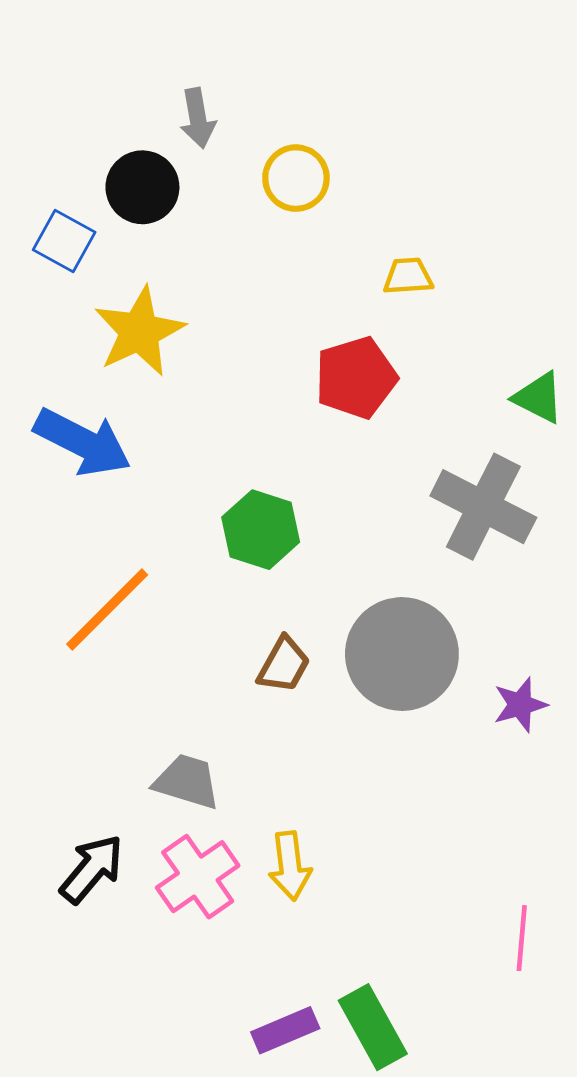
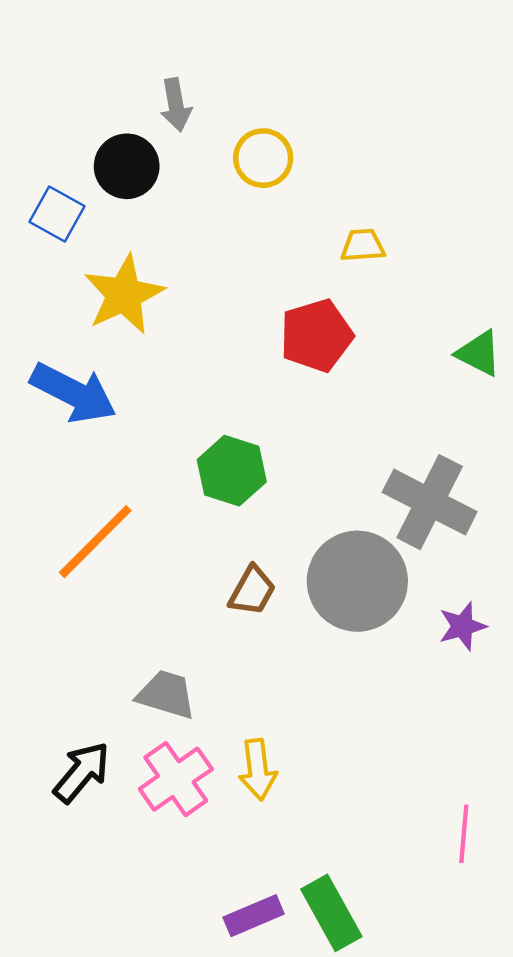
gray cross: (483, 507) -> (430, 502), moved

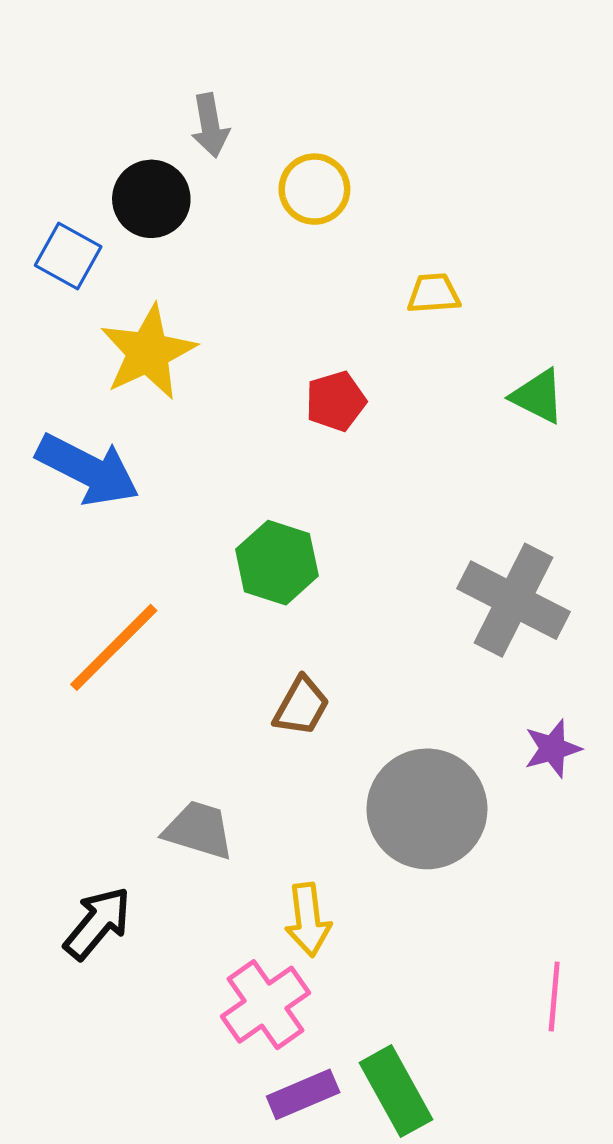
red pentagon: (316, 336) -> (336, 401), moved, size x0.7
green triangle: (479, 353) -> (538, 396), moved
gray circle: (357, 581) -> (427, 809), moved
pink cross: (176, 779) -> (266, 1005), moved

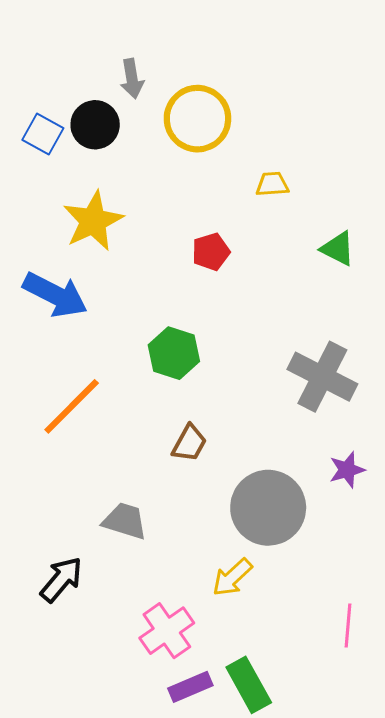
yellow circle: (314, 189) -> (197, 119), size x1.5
blue square: (68, 256) -> (43, 134), moved
yellow arrow: (308, 920) -> (232, 577), moved, turned 54

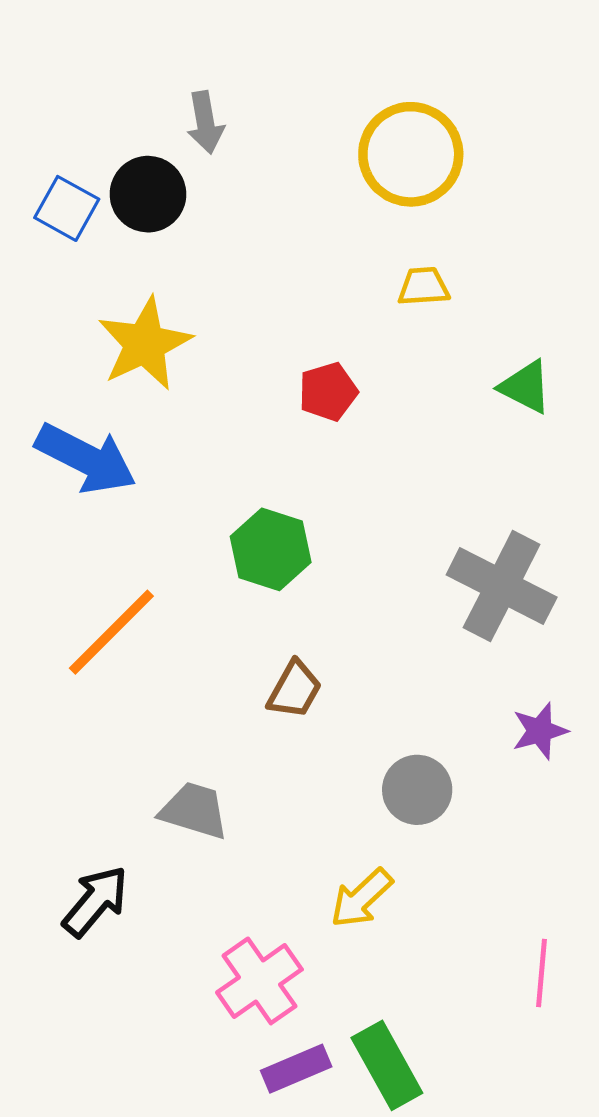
yellow circle: (197, 119) -> (411, 154), moved
gray circle: (268, 508) -> (417, 790), size x0.6

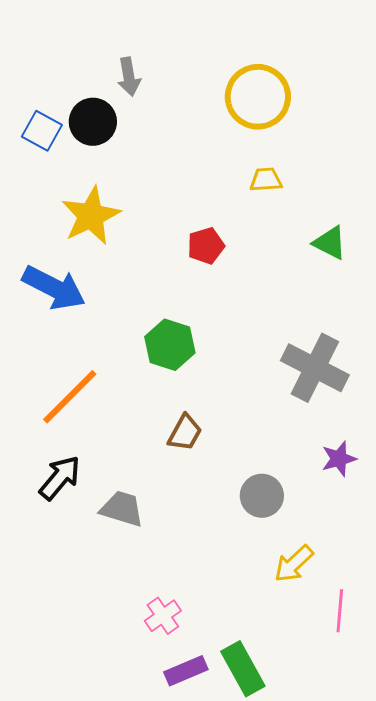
yellow arrow: (361, 898) -> (294, 564), moved
black arrow: (95, 901) -> (60, 478), moved
pink cross: (259, 981) -> (163, 616), size x0.7

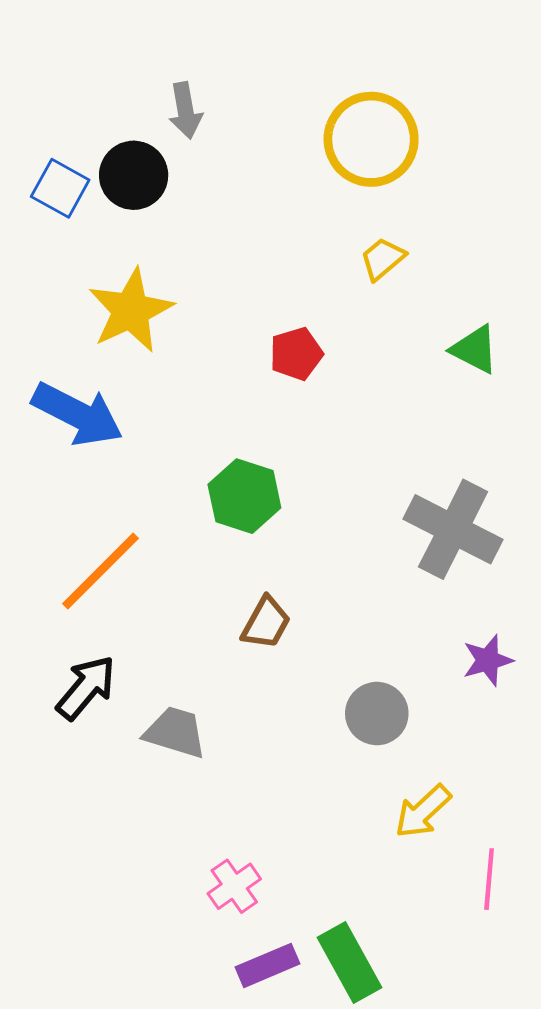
yellow trapezoid: (266, 180) -> (383, 259), turned -36

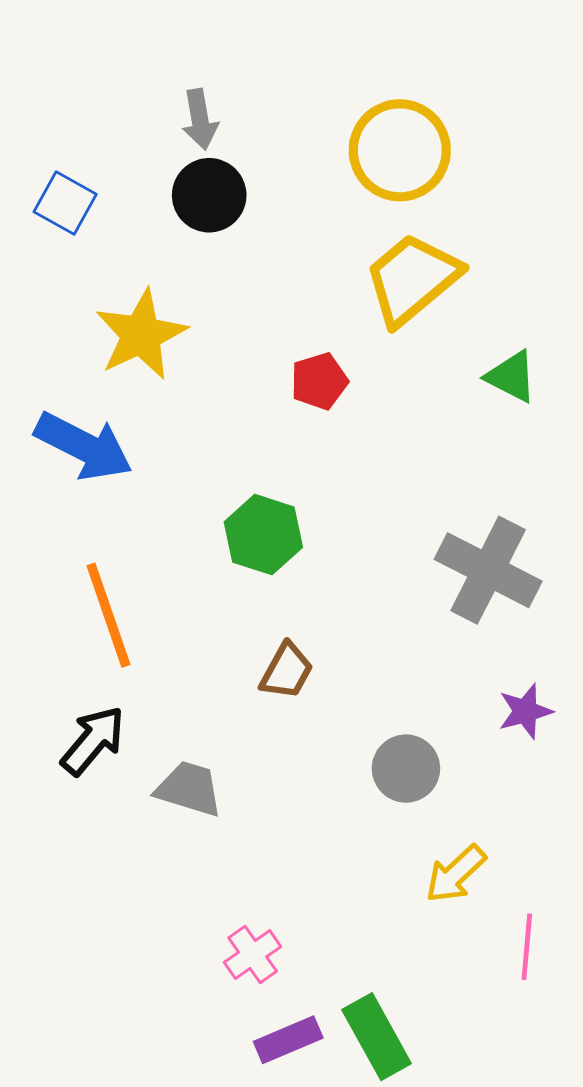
black circle: (134, 175) -> (209, 195), moved
yellow trapezoid: (383, 259) -> (412, 279), size x2.0
orange line: (100, 571) -> (108, 615), turned -64

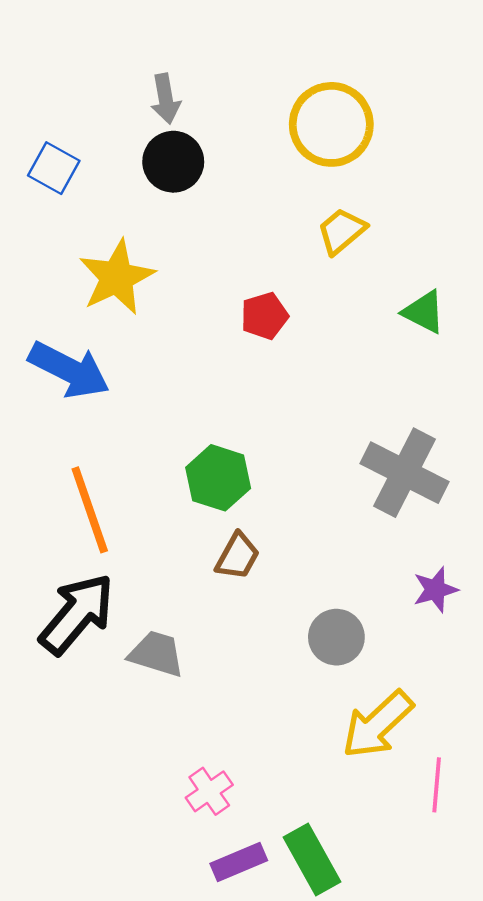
yellow trapezoid: (412, 279) -> (342, 231), size x0.6
green hexagon: (263, 535) -> (218, 478), moved
black arrow: (93, 741) -> (77, 614), size x1.4
yellow arrow: (456, 874) -> (378, 724), size x1.4

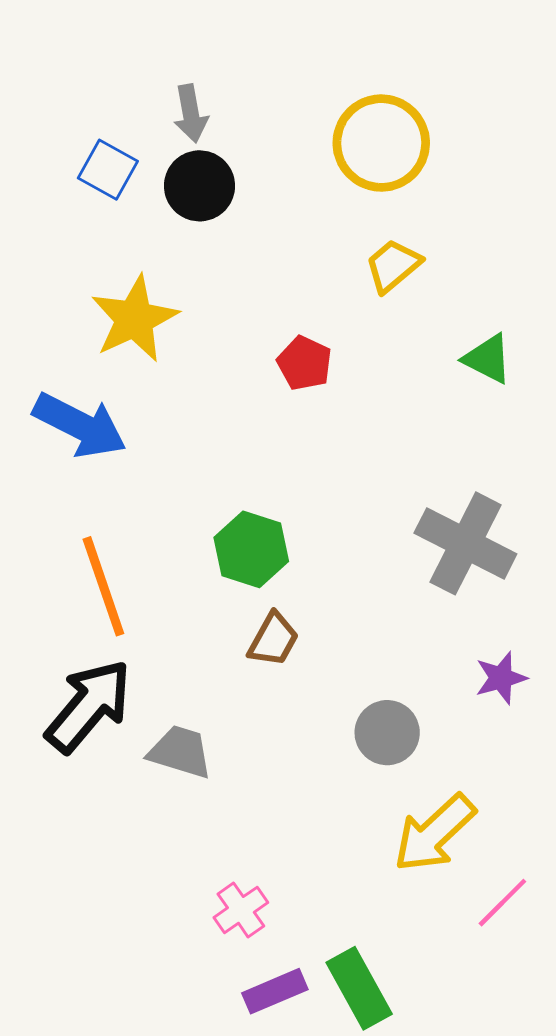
blue square: (54, 168) -> (108, 170), moved
red pentagon: (264, 316) -> (304, 363), turned -30
pink line: (437, 785) -> (502, 903), turned 40

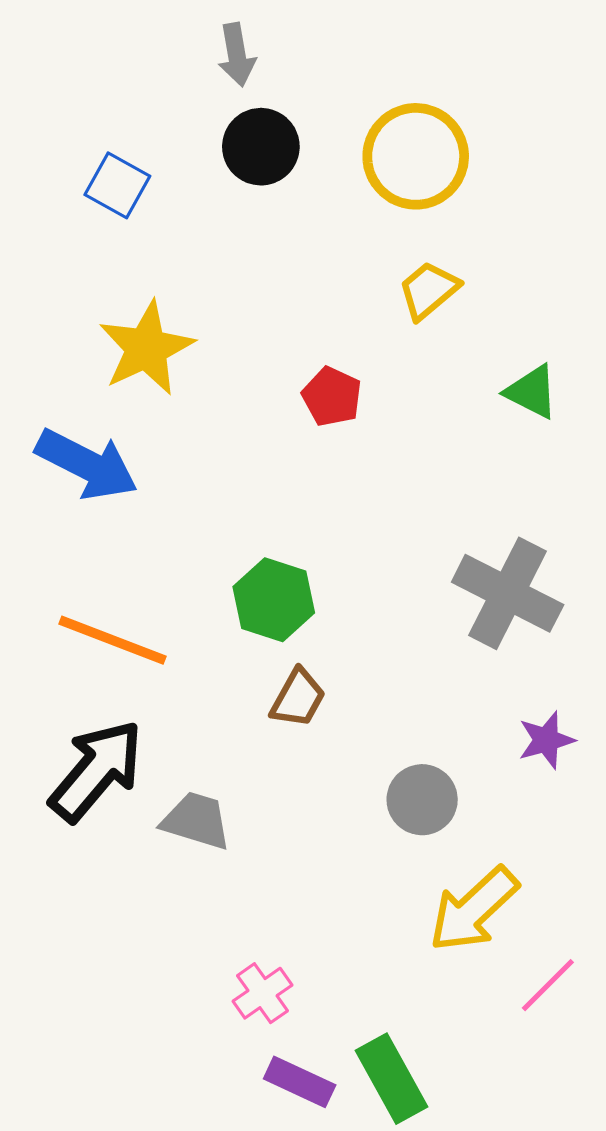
gray arrow: (191, 113) -> (237, 55), moved
black circle: (199, 186) -> (261, 147), moved
orange line: (103, 586) -> (113, 640), turned -50
purple rectangle: (275, 991) -> (300, 1082), turned 48

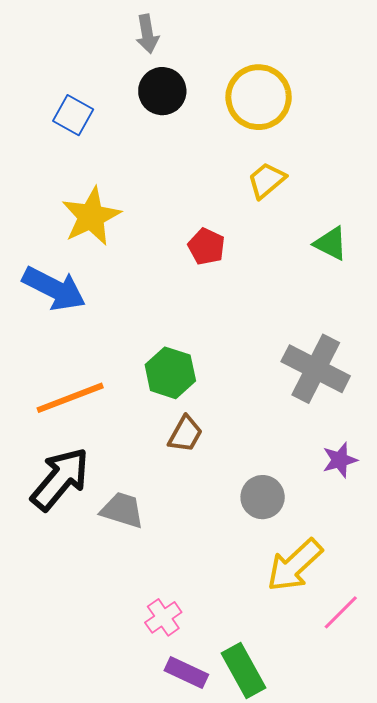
orange line: (113, 640) -> (70, 398), turned -42

